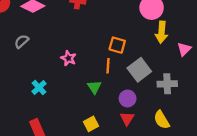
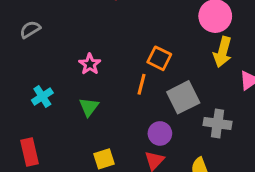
green triangle: (94, 87) -> (89, 107), moved

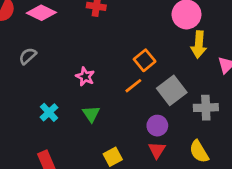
orange square: (159, 58) -> (145, 60), turned 35
orange line: (141, 84) -> (133, 86), turned 48

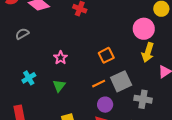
orange line: (133, 86) -> (99, 84), moved

